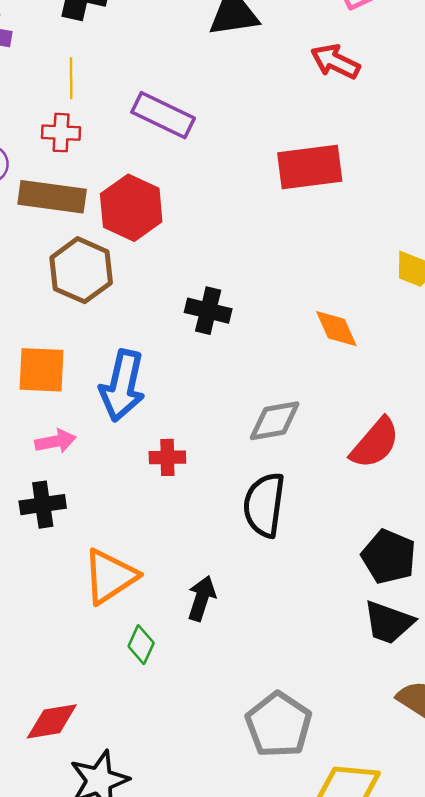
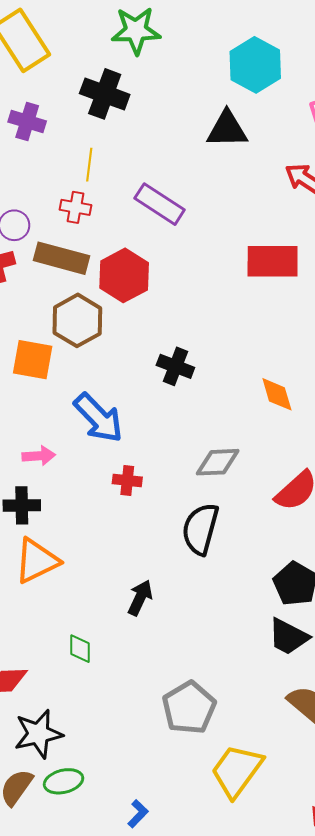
orange square: (41, 370) -> (33, 360), moved
blue arrow: (122, 386) -> (98, 418), turned -64
orange triangle: (110, 576) -> (37, 561), moved
green diamond: (141, 645) -> (80, 649), moved, turned -32

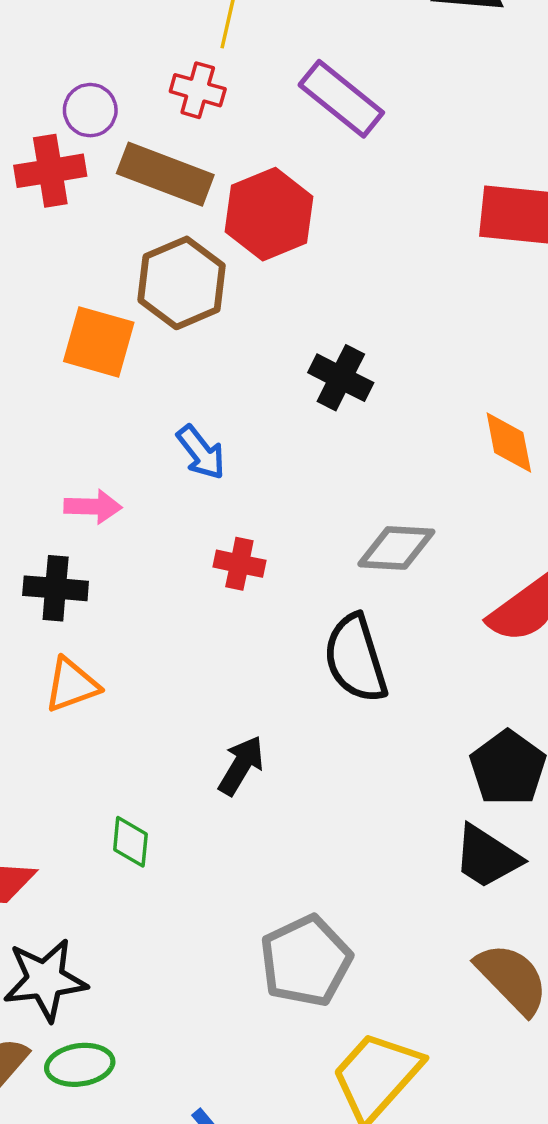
blue arrow: (98, 418) -> (201, 452), size x0.6
black semicircle: (200, 529) -> (356, 659), turned -38
orange triangle: (37, 561) -> (72, 685), size x0.7

